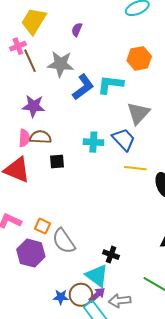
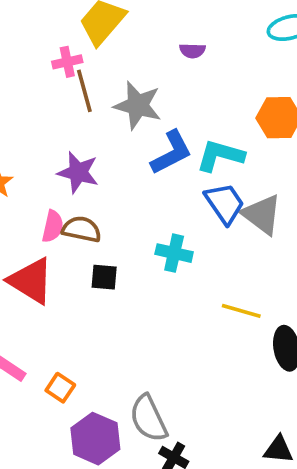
purple semicircle: (77, 30) -> (192, 51), moved, turned -120
gray triangle: (138, 113) -> (262, 214), turned -45
blue trapezoid: (124, 139) -> (225, 203), moved
gray semicircle: (64, 241) -> (148, 418), moved
purple hexagon: (31, 253) -> (95, 439), moved

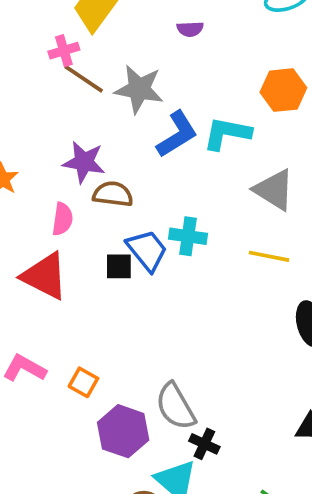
brown line: (84, 91) -> (84, 79), turned -36
blue trapezoid: (225, 203) -> (147, 250), moved
brown semicircle: (82, 229) -> (113, 194), moved
yellow line: (241, 311) -> (269, 256), moved

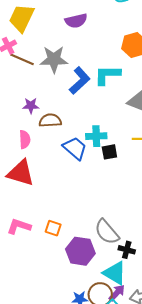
purple semicircle: (190, 29) -> (76, 21), size x1.5
purple star: (84, 162) -> (31, 106), size x0.7
black square: (119, 266) -> (109, 152), moved

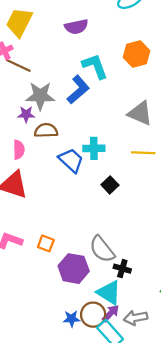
gray star: (54, 59) -> (40, 96), moved
cyan L-shape: (107, 75) -> (95, 66), moved, turned 68
black square: (109, 152) -> (110, 185), moved, turned -35

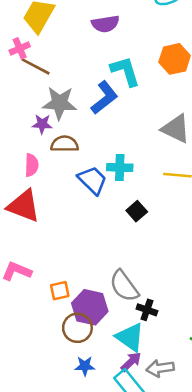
orange square: (46, 243) -> (60, 291), moved, turned -35
brown circle: (93, 315) -> (77, 328), moved

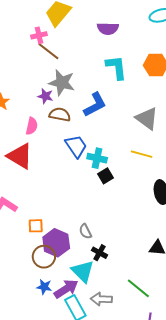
blue L-shape: (104, 98) -> (95, 105), moved
cyan cross: (120, 167) -> (97, 158), moved
gray semicircle: (124, 286) -> (85, 231), size x0.6
purple arrow: (131, 362) -> (66, 289), moved, size x1.4

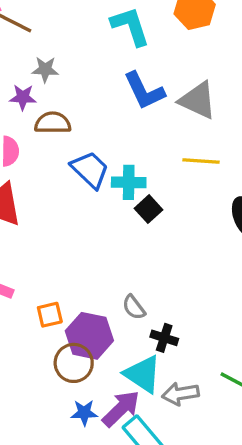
gray star: (62, 83) -> (45, 69), size x0.6
blue L-shape: (95, 105) -> (144, 91), moved, turned 104
gray arrow: (101, 299) -> (180, 394), moved

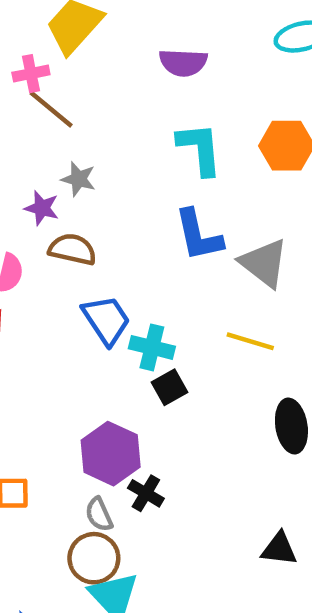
gray semicircle: (134, 307) -> (99, 514), moved
purple hexagon: (89, 336) -> (111, 454), moved
black cross: (164, 338) -> (146, 493), moved
brown circle: (74, 363) -> (94, 558), moved

